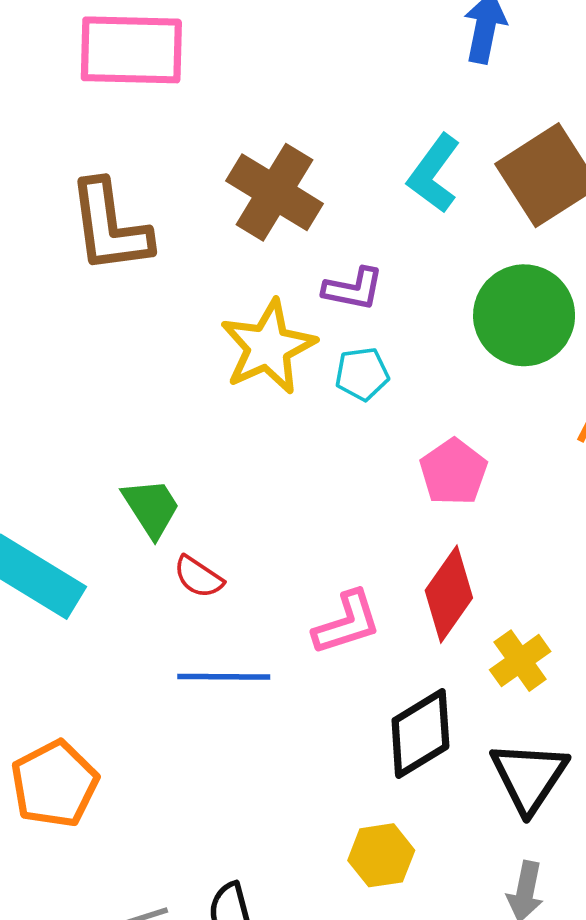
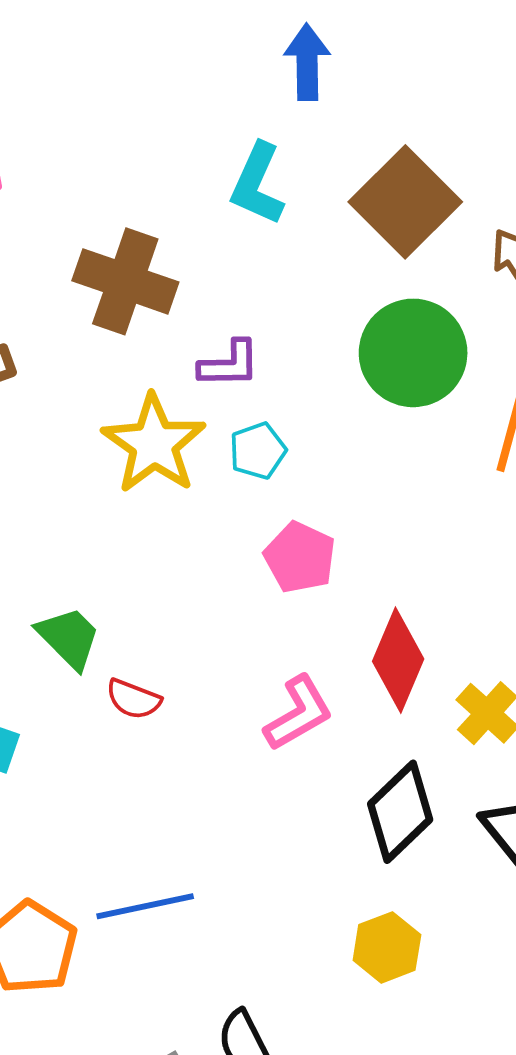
cyan L-shape: (434, 174) -> (257, 184), moved
pink pentagon: (453, 472) -> (300, 557), moved
blue line: (224, 677) -> (145, 906), moved

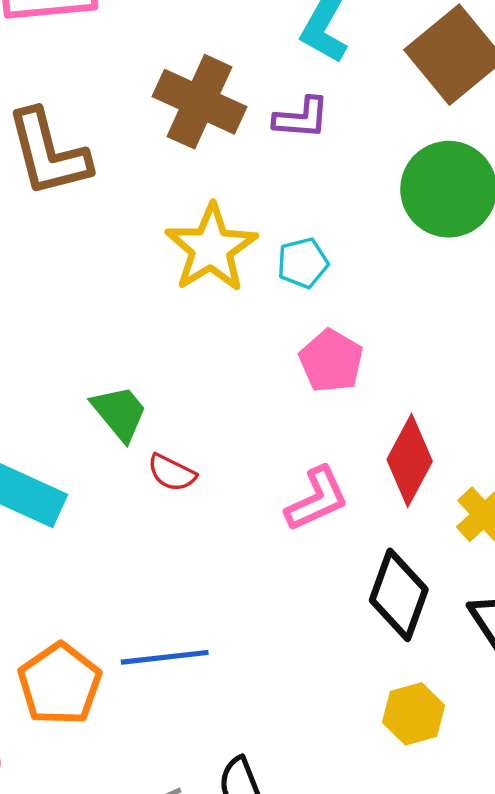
purple L-shape: (229, 364) -> (301, 118), moved
black diamond: (400, 812) -> (399, 595), turned -32
yellow hexagon: (387, 947) -> (414, 714), moved

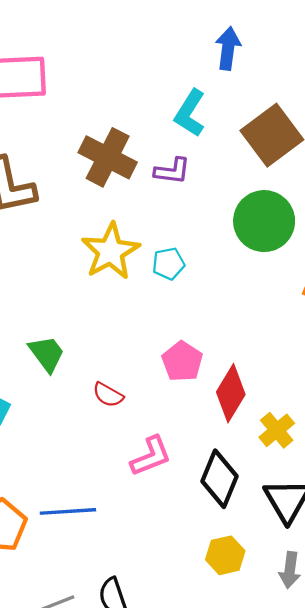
pink pentagon: (331, 361) -> (182, 361), moved
red semicircle: (172, 473) -> (108, 395), moved
pink L-shape: (317, 499) -> (151, 456), moved

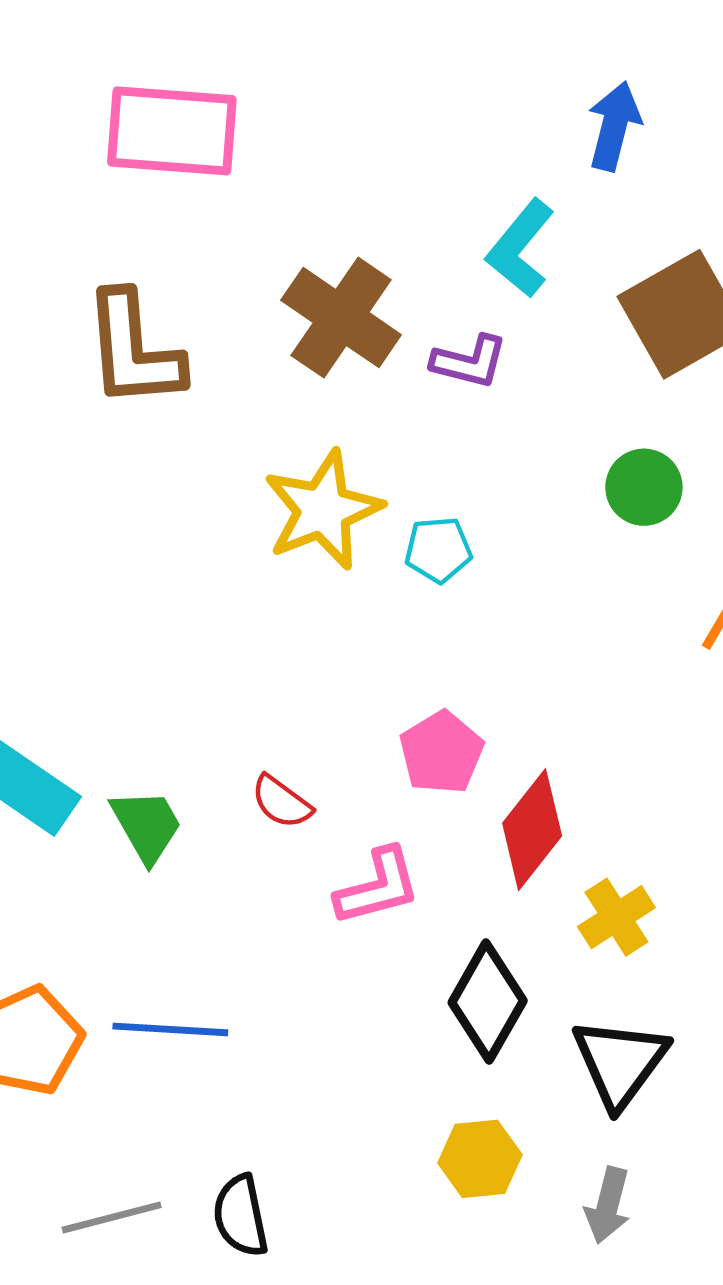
green circle: (264, 221) -> (644, 487), size x0.6
green trapezoid: (47, 354) -> (147, 826), moved
pink L-shape: (151, 456) -> (378, 887), moved

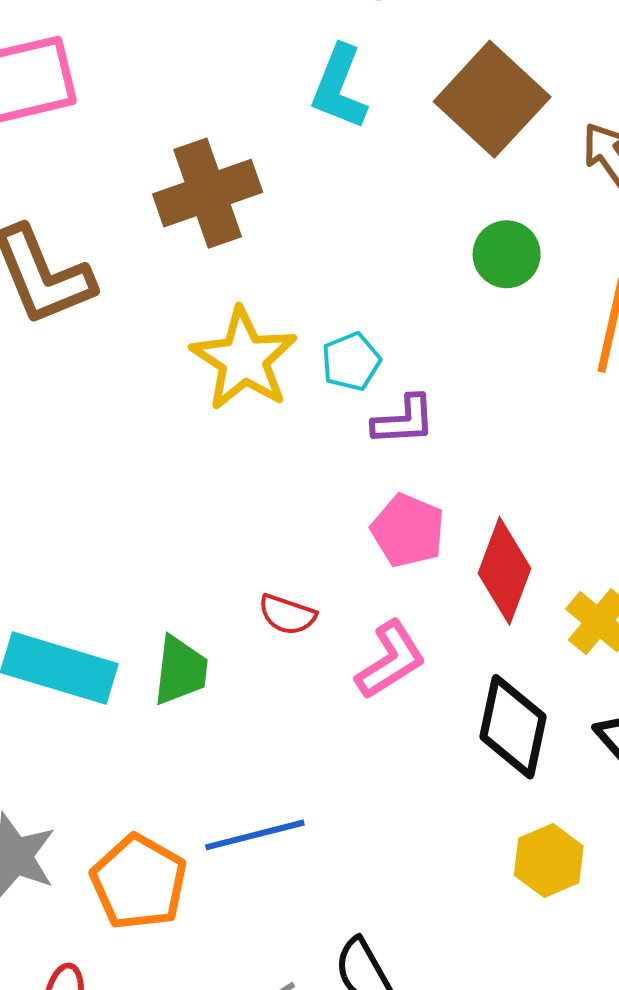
brown cross: (341, 318) -> (208, 193), turned -36
purple L-shape: (469, 362) -> (404, 420), moved
green trapezoid: (147, 826) -> (181, 670), turned 54

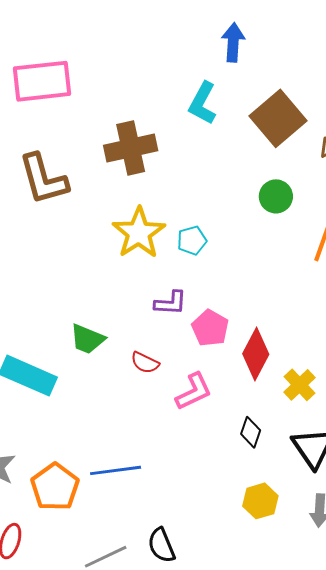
purple L-shape: (404, 420) -> (170, 303), moved
green trapezoid: (181, 670) -> (87, 339), moved, turned 99
black diamond: (513, 727) -> (251, 432), size x0.6

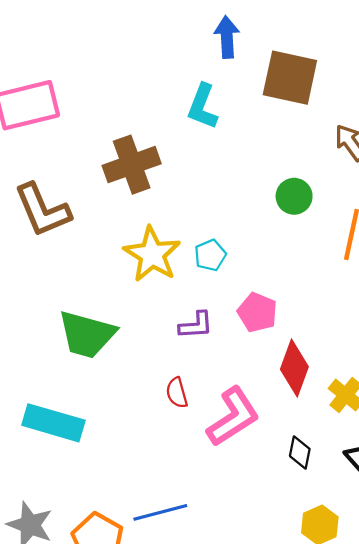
brown square: (278, 118) -> (290, 78), moved, turned -30
pink pentagon: (210, 328) -> (257, 312), moved
green trapezoid: (87, 339) -> (87, 334), moved, size x1.5
red semicircle: (145, 363) -> (177, 393), turned 56
pink L-shape: (194, 392) -> (233, 417), size x1.4

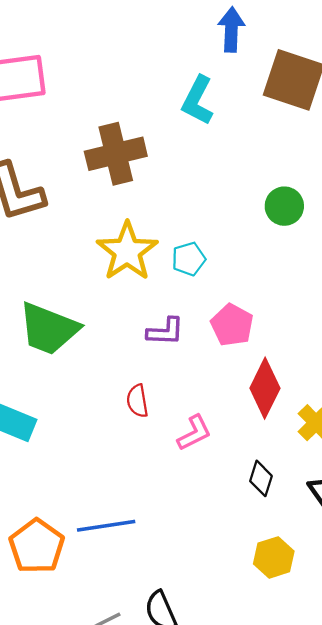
pink L-shape: (233, 417) -> (194, 433), size x0.6

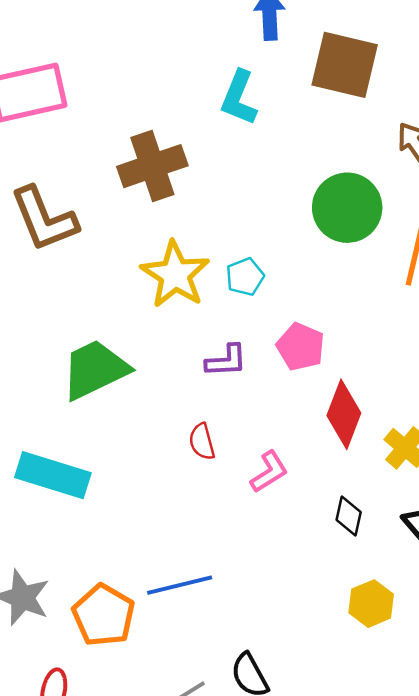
green circle: (284, 206) -> (347, 208), size x1.6
green trapezoid: (49, 329) -> (95, 370), turned 138

